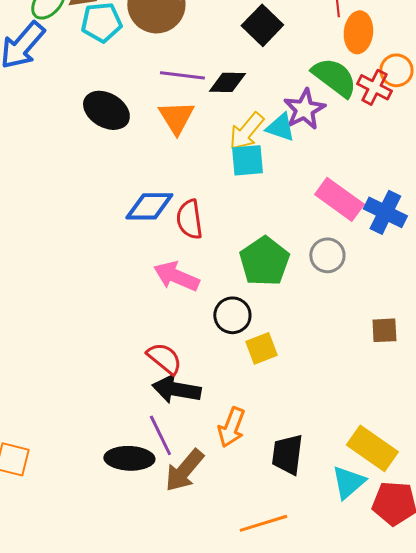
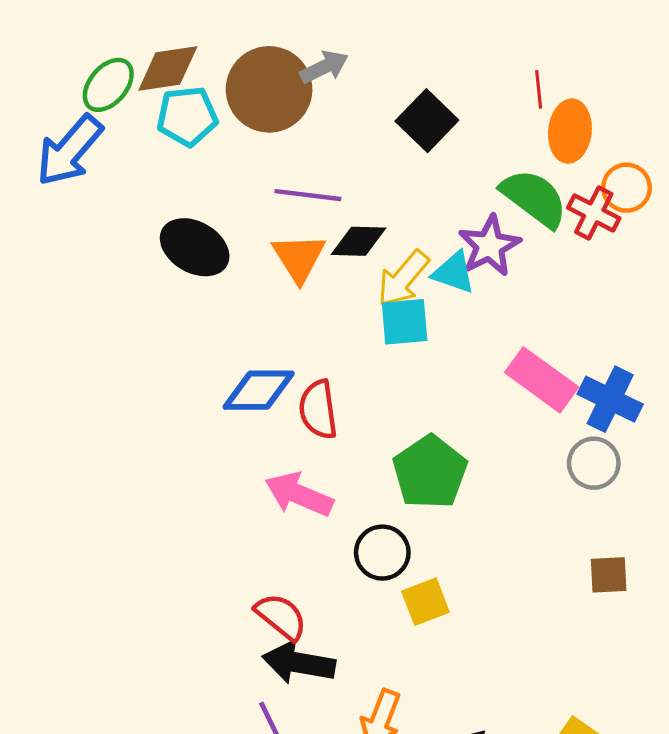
black diamond: (227, 82) -> (358, 241), moved
gray circle: (327, 255) -> (594, 463), moved

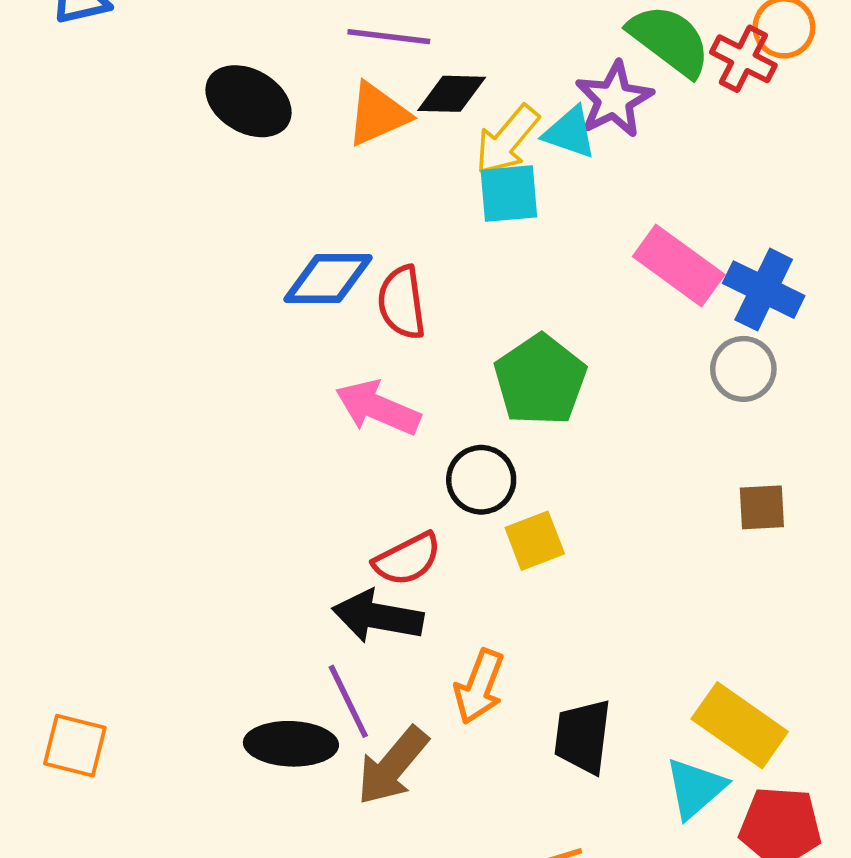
orange triangle: (299, 258) -> (378, 114), turned 38
red semicircle: (281, 617) -> (407, 559), moved, turned 114

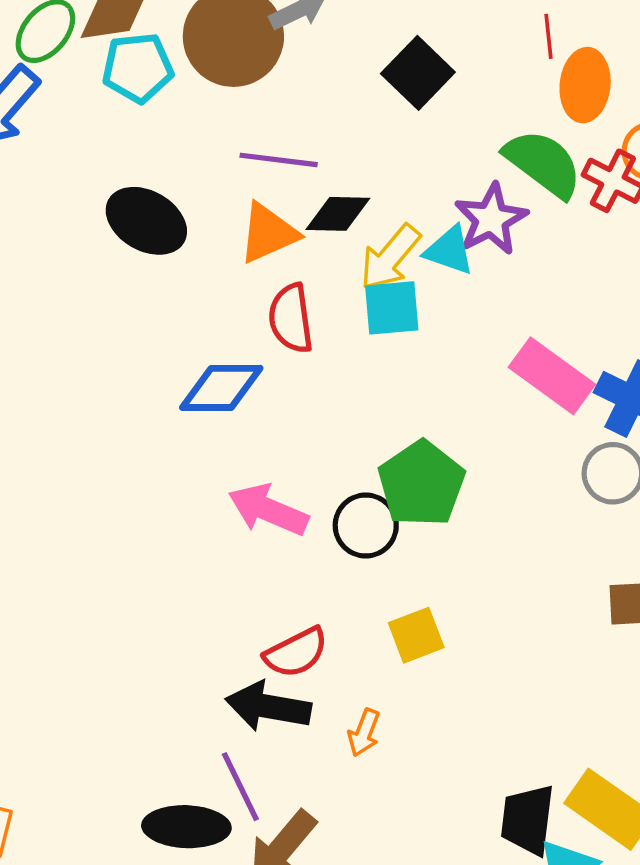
red semicircle: (402, 302) -> (291, 318), moved
black circle: (481, 480) -> (366, 525), moved
orange arrow: (479, 687) -> (364, 733), moved, size x0.7
black trapezoid: (583, 736) -> (528, 820), moved

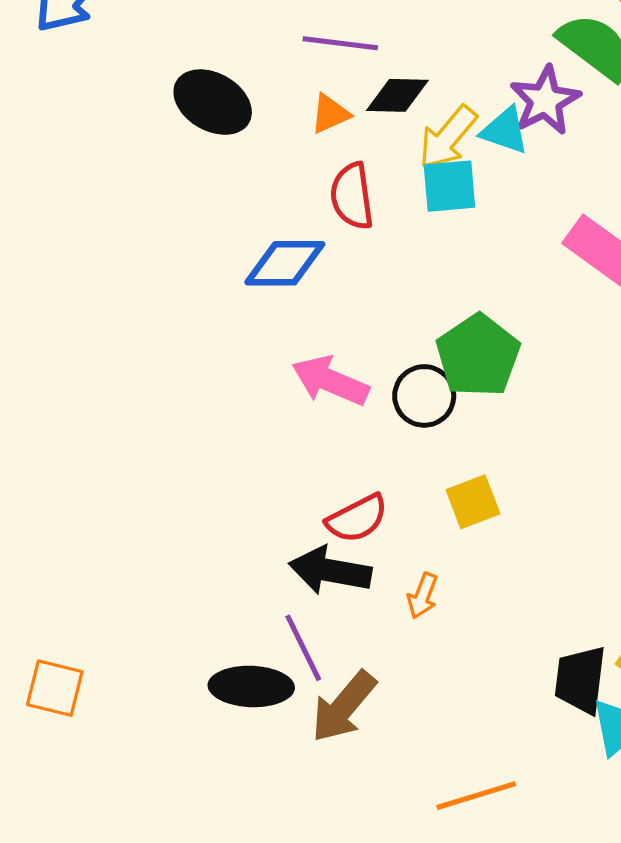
orange triangle: (268, 233) -> (330, 114), size x0.7

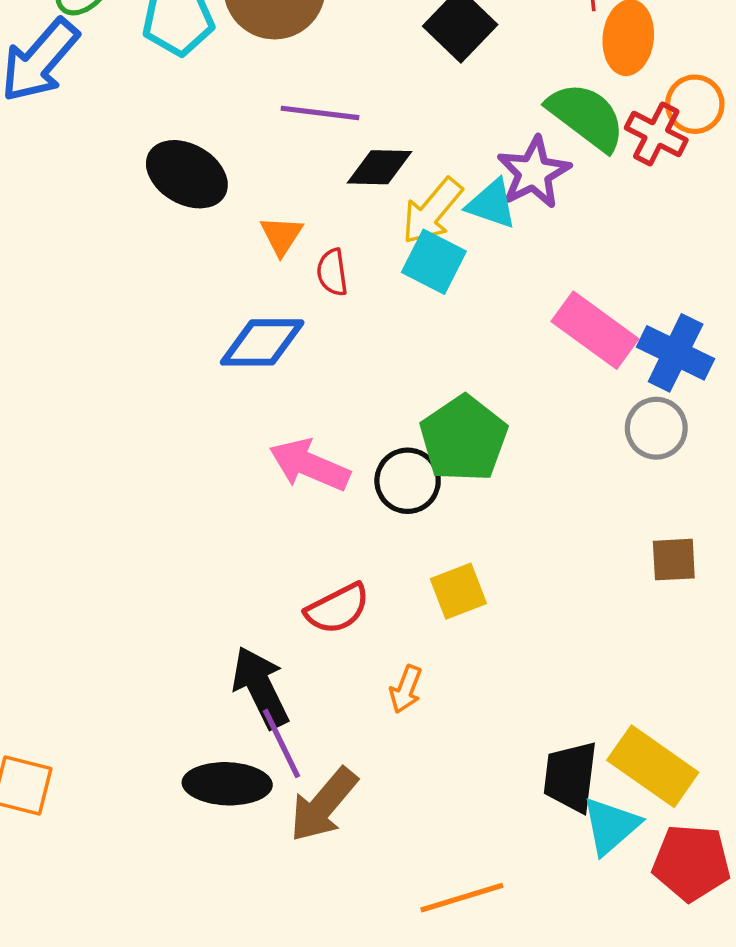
orange triangle: (330, 114) -> (281, 236), moved, turned -33
cyan square: (449, 186) -> (434, 262), turned 32
red semicircle: (352, 196) -> (332, 272), size x0.7
black arrow: (330, 571) -> (260, 687), moved, turned 54

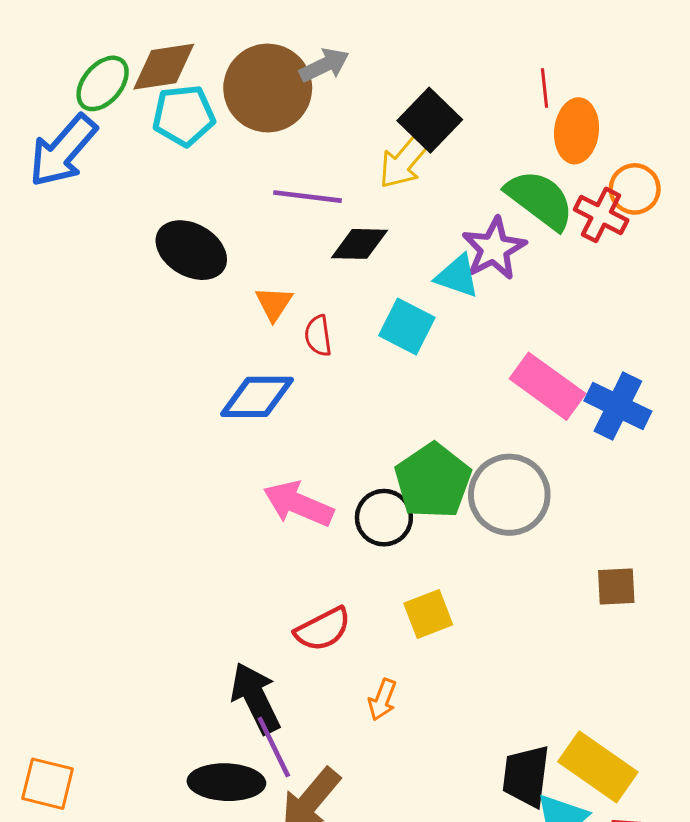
yellow arrow: (432, 211) -> (405, 160), moved
gray circle: (656, 428) -> (509, 495), moved, size x1.5

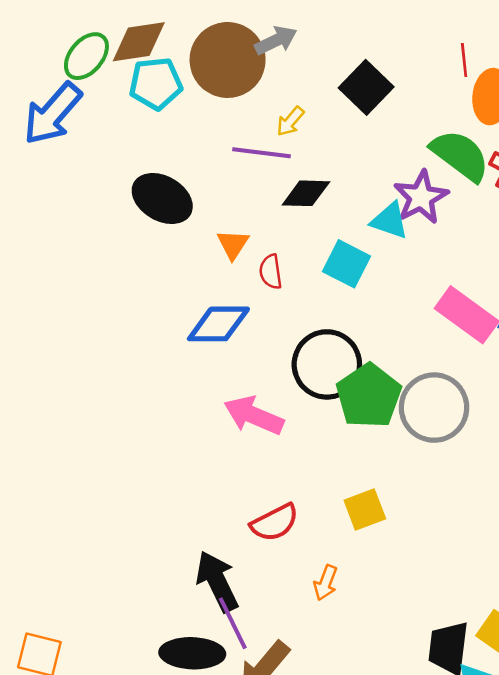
yellow arrow: (405, 160) -> (290, 121), moved, size x0.6
black circle: (384, 518) -> (327, 364), moved, size x1.4

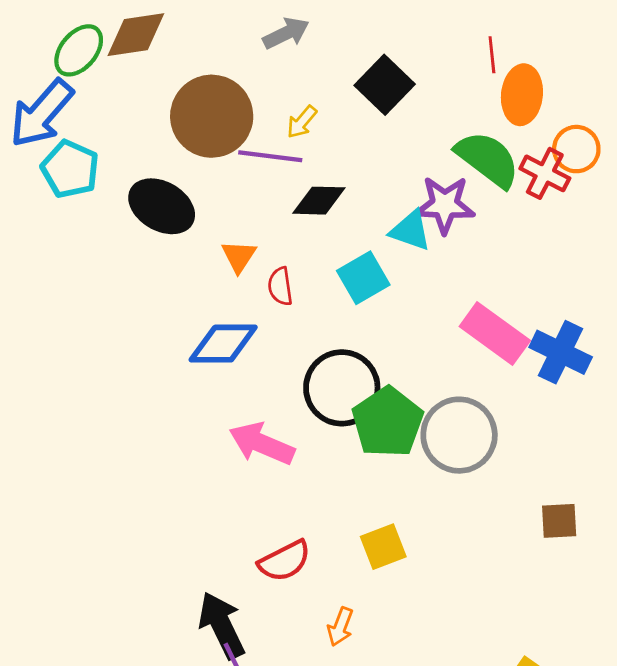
brown circle: (228, 60) -> (212, 116), moved
cyan pentagon: (156, 84) -> (70, 169), moved, turned 30
purple star: (421, 197) -> (445, 205), turned 30
cyan square: (346, 264) -> (363, 278), turned 33

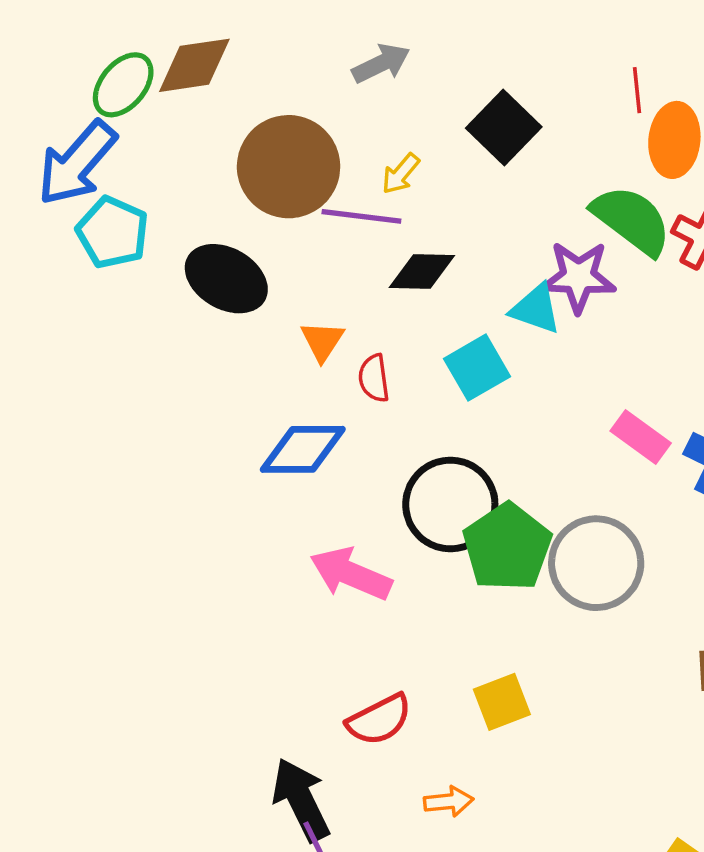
pink rectangle: (495, 334) -> (641, 437), size x0.7
orange arrow: (340, 627) -> (449, 801), turned -117

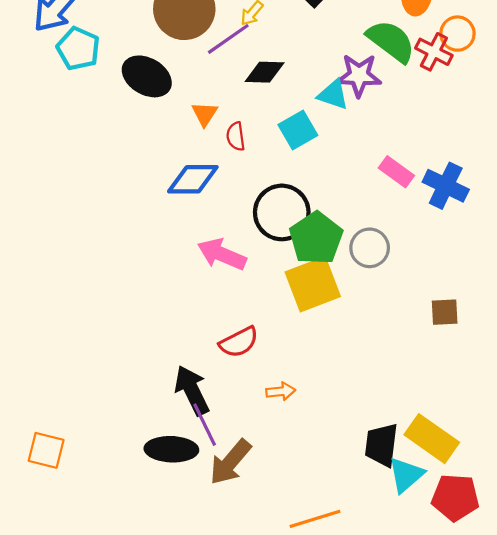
purple line: (361, 216) -> (228, 39), turned -42
gray circle: (596, 563) -> (370, 248), size x0.7
yellow square: (502, 702) -> (313, 284), moved, size x1.6

